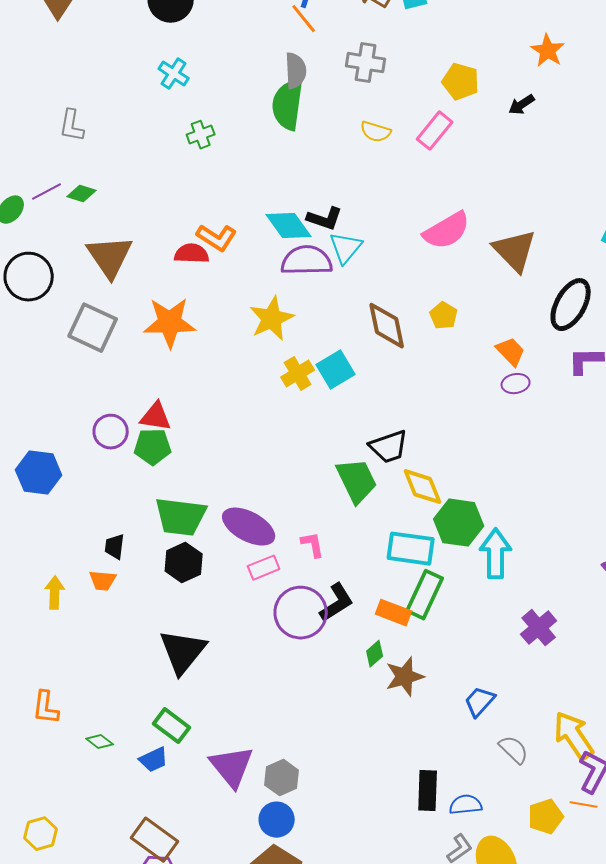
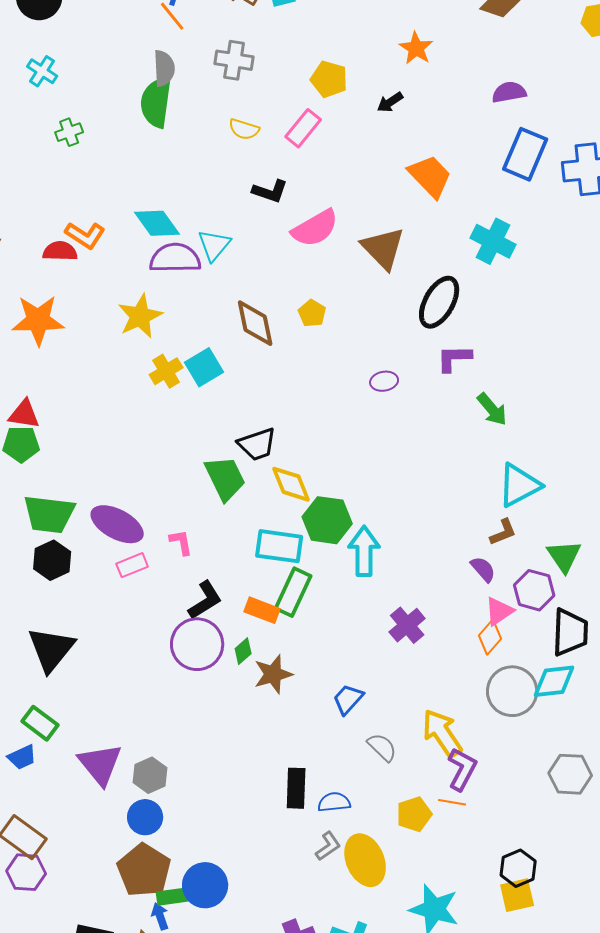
black L-shape: (325, 219) -> (270, 191), moved
orange trapezoid: (511, 352) -> (430, 176), moved, size x1.5
purple circle: (301, 613) -> (197, 644), moved

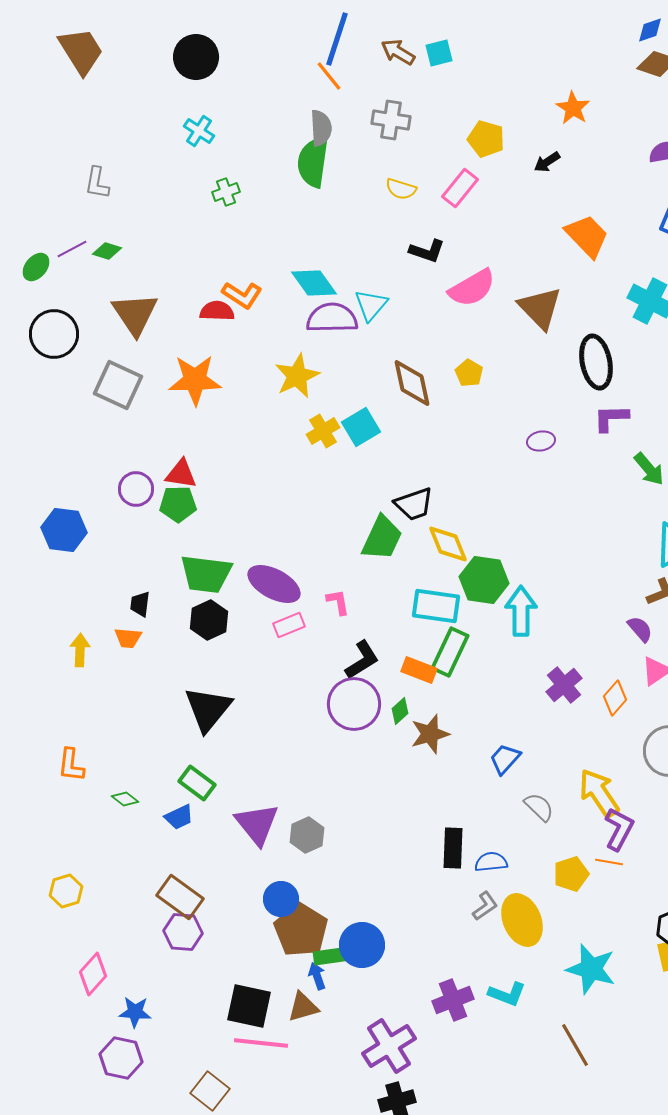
black ellipse: (439, 302) -> (596, 362), turned -40
green trapezoid: (225, 478) -> (382, 538), turned 51
orange diamond: (490, 637) -> (615, 698), moved
blue circle: (145, 817) -> (281, 899), moved

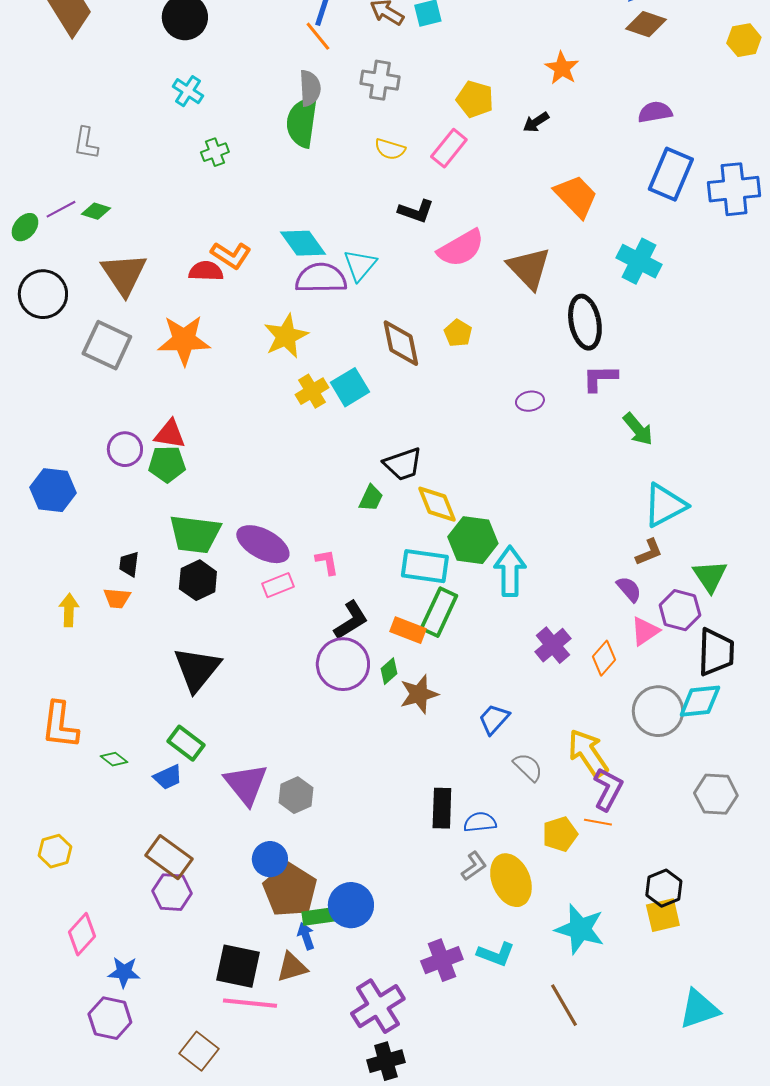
green trapezoid: (382, 538) -> (371, 498), size x0.6
orange L-shape: (71, 765) -> (60, 725), size x1.4

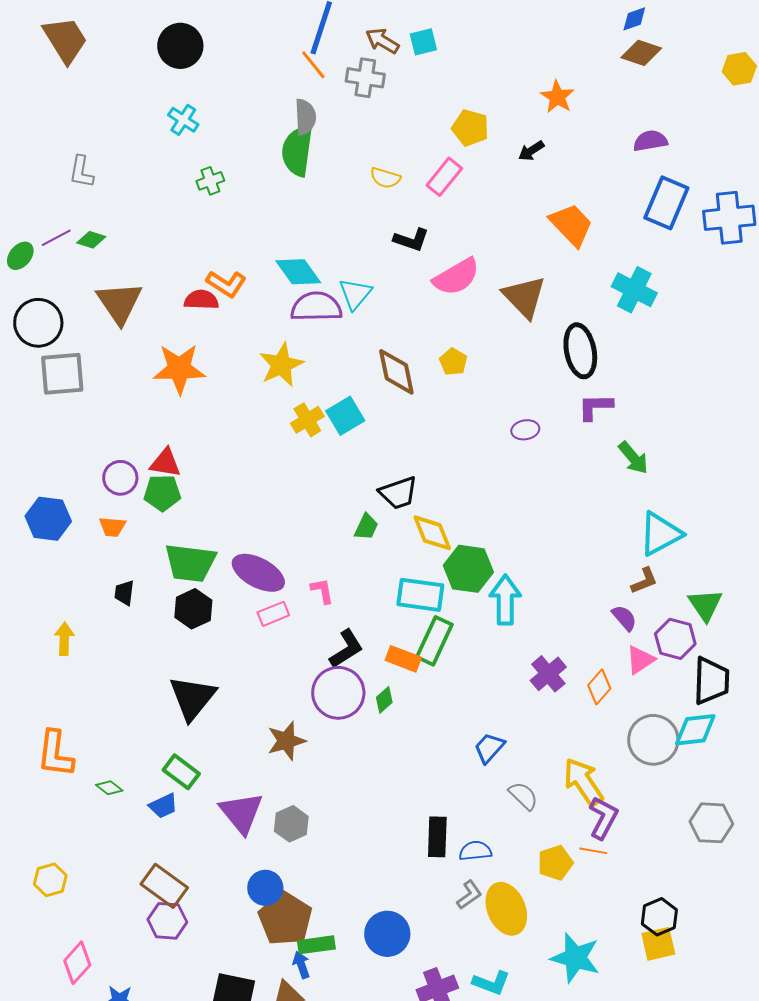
gray cross: (380, 80) -> (365, 78), moved
gray square: (107, 345) -> (62, 374), moved, turned -30
orange trapezoid: (117, 598) -> (112, 527), moved
brown star: (419, 694) -> (286, 741), moved
blue circle: (351, 905) -> (387, 934), moved

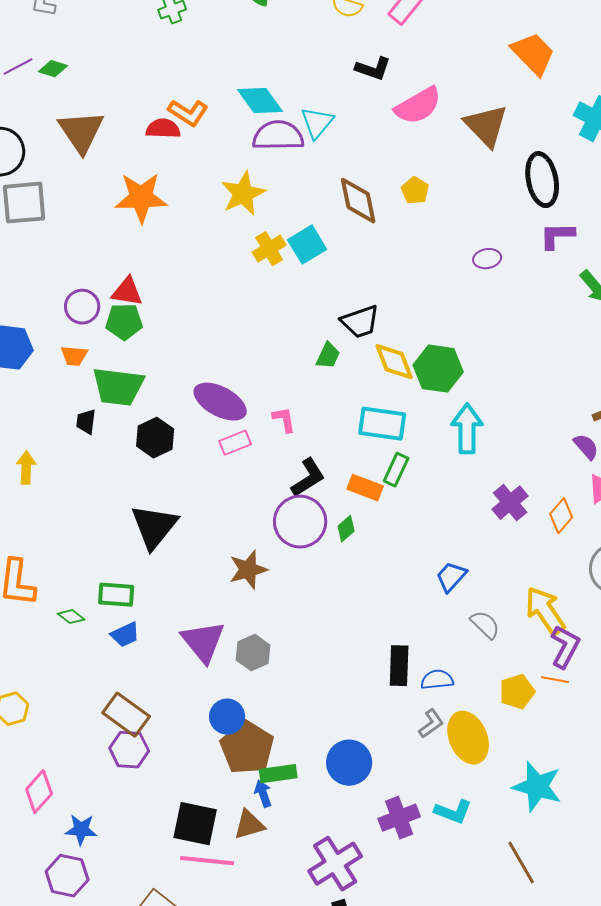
green trapezoid: (190, 563) -> (118, 387), moved
green hexagon: (468, 569) -> (438, 369), moved
green rectangle: (434, 641) -> (396, 470), size x0.7
green rectangle: (181, 772) -> (116, 595), moved, turned -33

